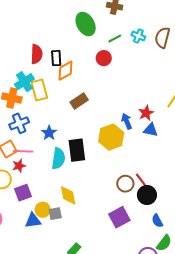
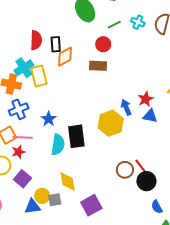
brown rectangle: (79, 101) -> (98, 66), moved, turned 36
purple square: (23, 193) -> (22, 179), turned -30
purple square: (119, 217) -> (91, 205), moved

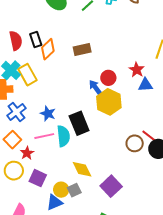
red circle: (103, 44) -> (108, 78), moved
blue arrow: (126, 107) -> (95, 87), moved
pink line: (23, 137) -> (44, 136), moved

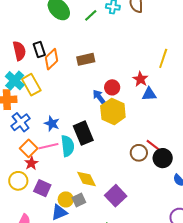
orange square: (12, 140) -> (29, 148), moved

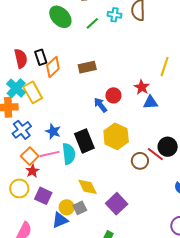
yellow hexagon: (113, 111) -> (116, 136), moved
black circle: (163, 158) -> (168, 147), moved

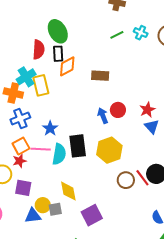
green ellipse: (60, 17) -> (58, 31), moved
blue triangle: (150, 102) -> (152, 127), turned 35
purple square: (43, 196) -> (23, 188), turned -30

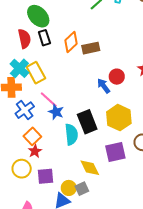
orange diamond: (67, 66) -> (71, 42), moved
pink line: (41, 149) -> (49, 100), moved, turned 54
purple square: (92, 215) -> (115, 152), moved, turned 30

